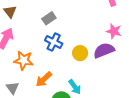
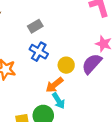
purple semicircle: (104, 50) -> (92, 64), turned -30
orange arrow: (44, 79) -> (54, 85), moved

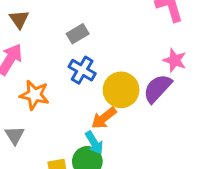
yellow circle: (66, 65) -> (121, 90), size x1.5
cyan arrow: (58, 101) -> (94, 143), moved

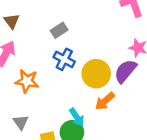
orange arrow: (104, 118) -> (105, 101), moved
gray triangle: (15, 135) -> (21, 122), moved

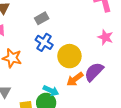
purple semicircle: (125, 71) -> (94, 72), moved
cyan arrow: (77, 117) -> (51, 91), turned -35

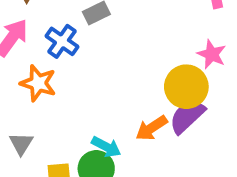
blue cross: (44, 42) -> (62, 41), moved
yellow circle: (69, 56) -> (186, 87), moved

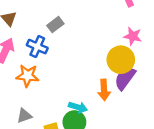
orange arrow: (151, 128) -> (104, 90), turned -48
gray triangle: (21, 144) -> (24, 116), turned 49

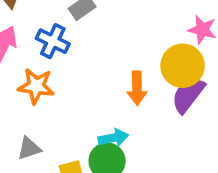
orange arrow: (104, 90) -> (137, 88), moved
cyan arrow: (78, 107) -> (113, 138), turned -30

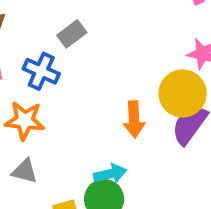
gray triangle: (29, 148) -> (25, 171), moved, turned 35

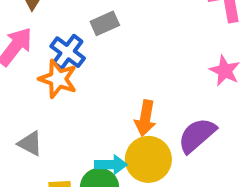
yellow circle: (183, 93) -> (148, 159), moved
orange star: (25, 120) -> (58, 79), moved

